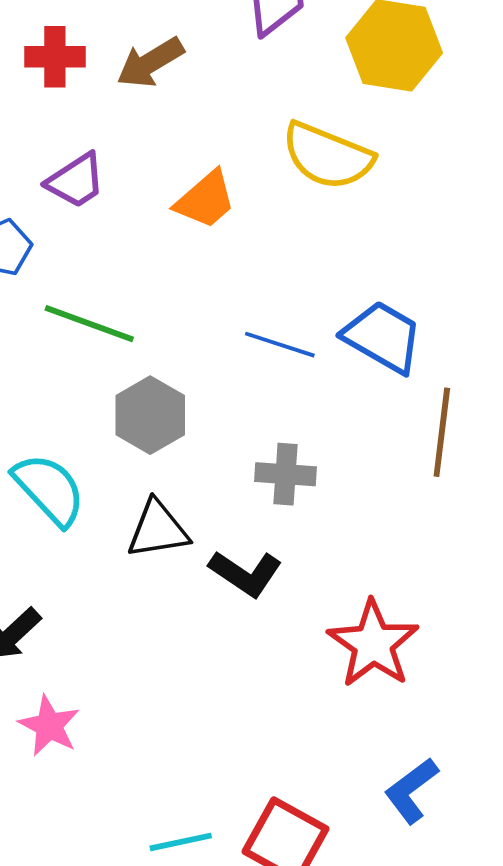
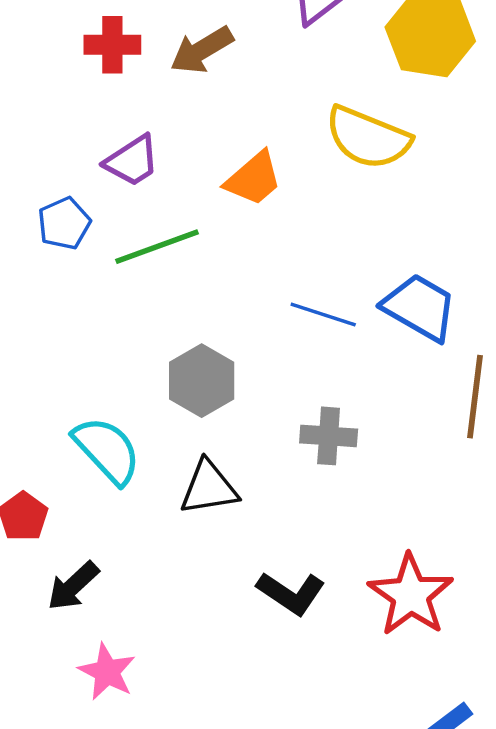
green line: (89, 324) -> (157, 247), moved, turned -40
black L-shape: (246, 573) -> (291, 593), moved

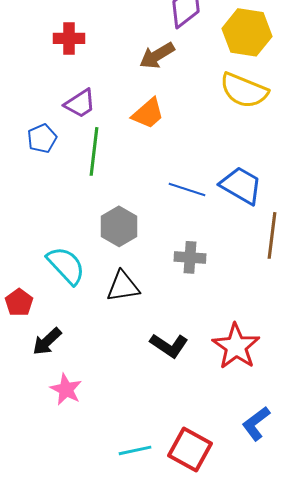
brown arrow: (202, 50) -> (157, 55), moved
yellow semicircle: (368, 138) -> (244, 90), moved
green line: (157, 247) -> (94, 151), turned -63

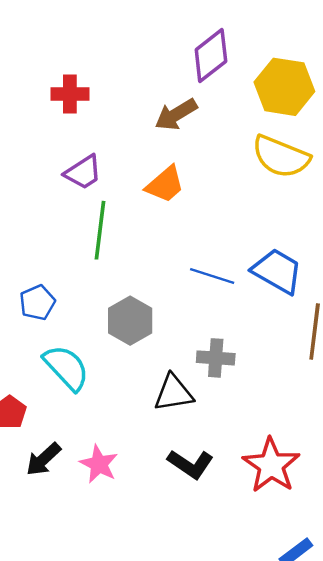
blue pentagon: (42, 138) -> (37, 303), moved
black triangle: (123, 286) -> (174, 393), moved
pink star: (66, 389) -> (99, 464), moved

